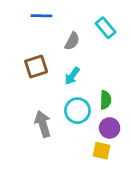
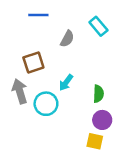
cyan arrow: (72, 76) -> (66, 82), moved
cyan circle: (77, 111) -> (46, 104), moved
gray arrow: (43, 124) -> (20, 91), moved

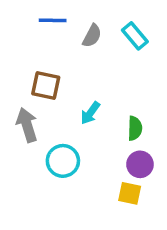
gray semicircle: (67, 39) -> (92, 36), moved
brown square: (33, 62) -> (46, 86), turned 30
cyan circle: (46, 104) -> (63, 161), moved

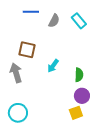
cyan circle: (63, 161) -> (18, 113), moved
yellow square: (130, 193) -> (76, 113), turned -32

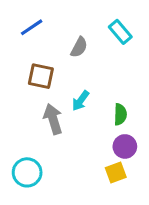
blue line: (31, 12) -> (32, 27), moved, turned -35
gray semicircle: (54, 21) -> (79, 47), moved
gray arrow: (16, 73) -> (53, 119), moved

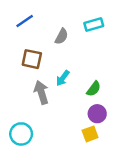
cyan rectangle: (120, 32) -> (94, 25), turned -66
green semicircle: (120, 114) -> (94, 89), turned 35

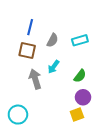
blue line: (25, 21) -> (30, 27), moved, turned -42
cyan rectangle: (94, 25) -> (80, 40), moved
gray semicircle: (62, 36) -> (53, 40), moved

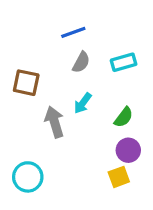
blue line: (30, 27) -> (73, 32), moved, turned 56
brown square: (27, 51) -> (26, 83), moved

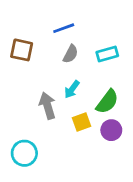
brown square: (26, 83) -> (22, 50), moved
green semicircle: (124, 117) -> (107, 102), size x1.4
yellow square: (119, 177) -> (81, 122), moved

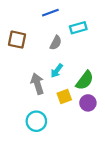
blue line: (64, 28) -> (50, 13), moved
cyan rectangle: (107, 54) -> (78, 28), moved
cyan circle: (24, 153) -> (36, 121), moved

